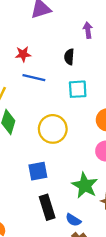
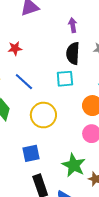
black semicircle: (69, 57) -> (73, 53), moved, size x1.5
blue line: (34, 78) -> (24, 82), moved, turned 30

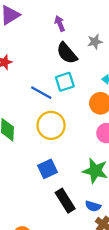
black semicircle: (73, 53) -> (67, 53), turned -30
blue line: (24, 82) -> (41, 93), moved

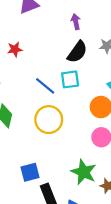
black semicircle: (67, 53) -> (77, 52), turned -115
blue square: (47, 169) -> (30, 172), moved

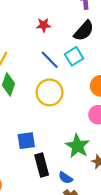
red star: (15, 49) -> (44, 25), moved
cyan square: (70, 79) -> (74, 56), turned -30

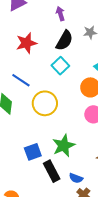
red star: (44, 25) -> (26, 43), size x1.5
blue line: (50, 60) -> (21, 80), moved
green star: (77, 146) -> (64, 146), moved, turned 30

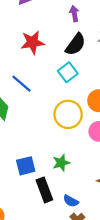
yellow circle: (45, 103) -> (68, 114), moved
green star: (64, 146) -> (61, 163), size x0.7

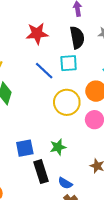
black semicircle: (75, 44) -> (77, 38), turned -50
cyan square: (68, 72) -> (69, 63), turned 30
blue line: (21, 84) -> (44, 71), moved

